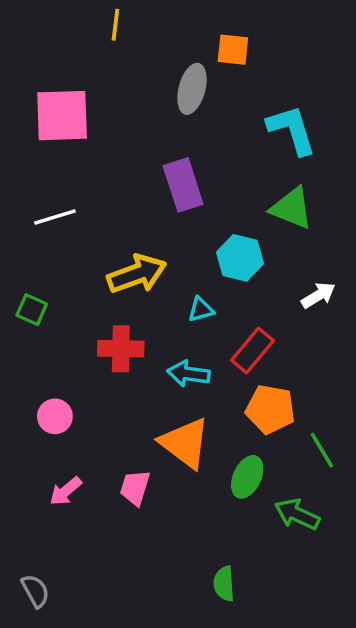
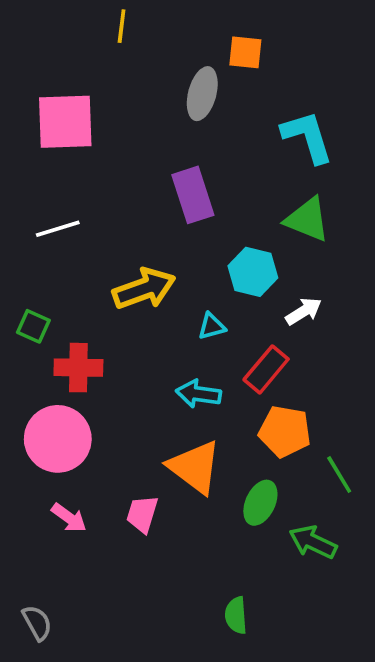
white arrow: (318, 295) -> (304, 311), moved
red cross: (121, 349) -> (78, 368), moved
pink circle: (55, 416) -> (58, 439), size x1.8
pink arrow: (66, 491) -> (69, 518), turned -104

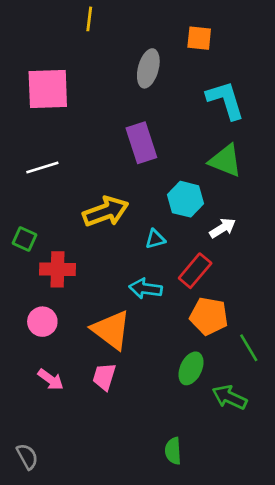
orange square: (245, 52) -> (199, 38), moved
pink circle: (58, 439) -> (42, 322), size x0.6
orange triangle: (195, 467) -> (111, 330), moved

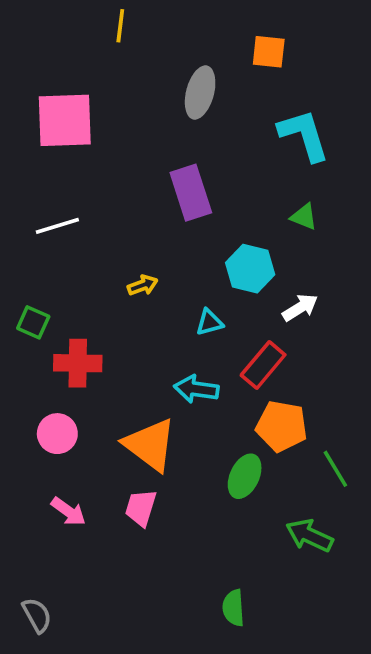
green triangle: (225, 161) -> (304, 217), size x0.6
yellow arrow: (106, 212) -> (143, 285), size x0.5
green ellipse: (191, 368) -> (245, 476), moved

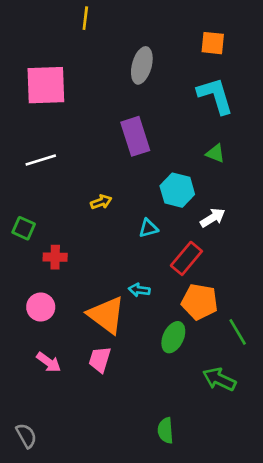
orange square: (269, 52) -> (213, 43), moved
red cross: (78, 363) -> (55, 257), size x0.7
cyan arrow: (196, 389) -> (139, 290), moved, size x0.7

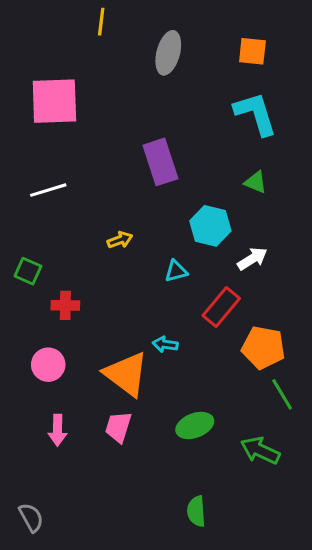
gray ellipse: (142, 65) -> (168, 53), moved
orange pentagon: (200, 302) -> (263, 348), moved
green ellipse: (173, 337) -> (195, 425), moved, turned 44
pink arrow: (49, 362) -> (58, 430), turned 55

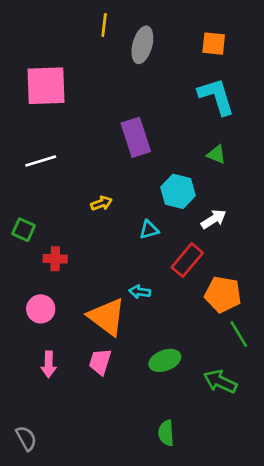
yellow line: (101, 22) -> (104, 25), moved

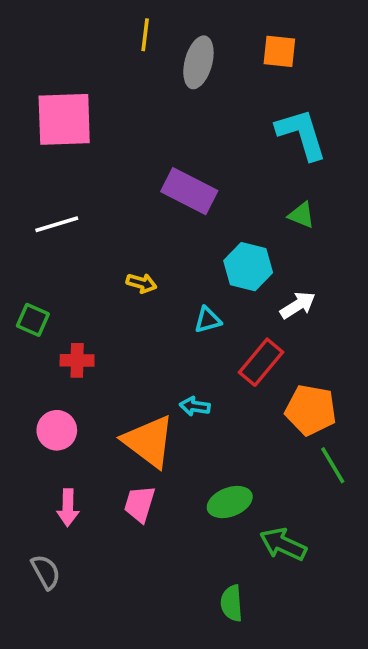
orange square: (214, 44) -> (279, 51), moved
purple rectangle: (136, 137) -> (189, 191), turned -45
yellow arrow: (101, 203) -> (141, 283), turned 36
green arrow: (220, 382) -> (283, 544), moved
gray semicircle: (26, 438) -> (46, 572), moved

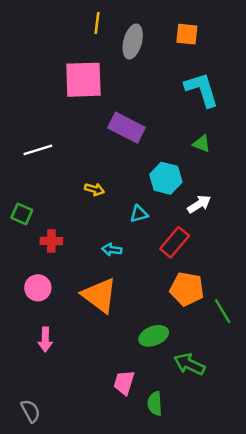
pink square: (64, 119) -> (83, 80), moved
cyan arrow: (195, 406) -> (112, 250), moved
orange pentagon: (311, 410) -> (187, 289), moved
pink trapezoid: (140, 504) -> (124, 383), moved
gray semicircle: (46, 572) -> (30, 411), moved

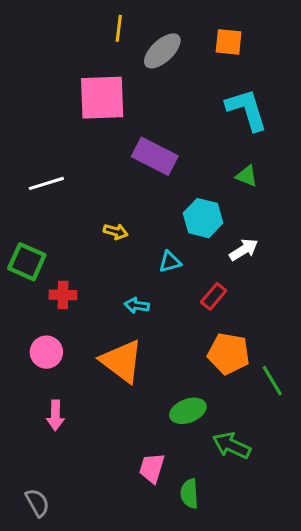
gray ellipse: (133, 41) -> (162, 51), turned 32
green square: (22, 214) -> (27, 262), size x1.4
red rectangle: (175, 242) -> (214, 296), size x0.7

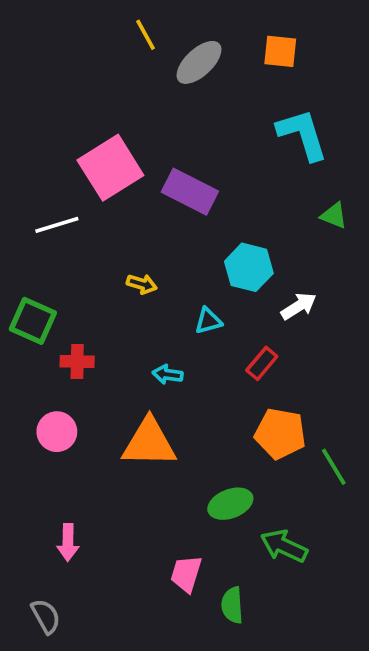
yellow line: (119, 28) -> (145, 35), turned -36
pink square: (102, 98) -> (110, 168), moved, turned -30
green triangle: (247, 176) -> (334, 216), moved
orange triangle: (122, 361) -> (149, 443), turned -36
pink arrow: (55, 415) -> (68, 542), moved

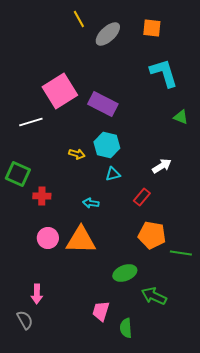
cyan hexagon: (249, 267) -> (107, 145), moved
pink circle: (57, 432) -> (48, 238), moved
green line: (334, 467) -> (181, 253), turned -50
gray semicircle: (46, 616) -> (25, 320), moved

